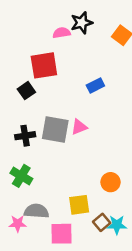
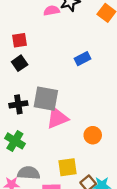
red square: (44, 65) -> (20, 40), moved, size x0.6
pink triangle: (79, 127) -> (57, 118), moved, size x1.5
orange circle: (110, 182) -> (93, 135), moved

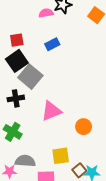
blue rectangle: (82, 59) -> (52, 44), moved
black square: (20, 63) -> (17, 61), size x1.5
gray square: (46, 99) -> (30, 77), moved, turned 30

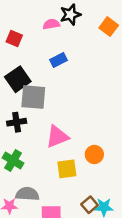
red square: (17, 40) -> (14, 38), moved, turned 32
gray square: (30, 77) -> (33, 97), turned -35
yellow square: (61, 156) -> (67, 169), moved

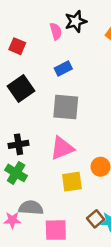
pink semicircle: (51, 24) -> (56, 31), turned 84
gray square: (33, 97) -> (66, 107), moved
black cross: (17, 122) -> (19, 144), moved

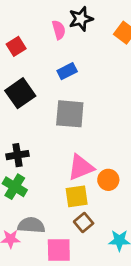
red square: (17, 46) -> (16, 46), turned 35
pink triangle: (62, 148) -> (81, 167), moved
brown square: (96, 219) -> (84, 222), moved

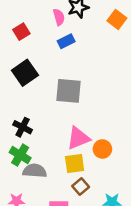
blue rectangle: (67, 71) -> (66, 41), moved
black cross: (17, 155) -> (23, 127), turned 36
gray semicircle: (31, 225) -> (35, 171), moved

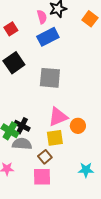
blue rectangle: (66, 41) -> (48, 37), size x1.5
black cross: (23, 127) -> (22, 126), moved
brown square: (81, 186) -> (45, 157), moved

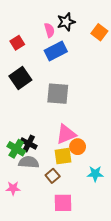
orange circle: (78, 126) -> (78, 147), moved
cyan star: (86, 170) -> (95, 174), moved
pink square: (42, 177) -> (63, 203), moved

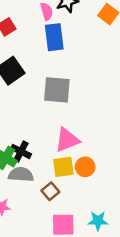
blue rectangle: (56, 51) -> (54, 37), turned -70
orange circle: (78, 147) -> (85, 167), moved
cyan star: (95, 174) -> (98, 221), moved

